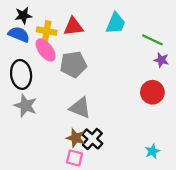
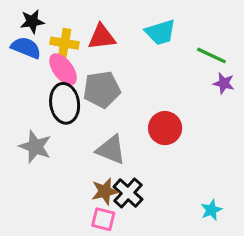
cyan trapezoid: (116, 23) -> (160, 32), turned 50
black ellipse: (21, 74) -> (65, 103), moved
red circle: (152, 92) -> (165, 128), moved
brown star: (76, 138) -> (105, 191), turned -30

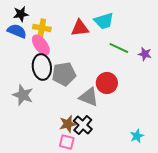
red triangle: (102, 37) -> (80, 28), moved
green line: (211, 55) -> (119, 48), moved
gray pentagon: (102, 89) -> (64, 74), moved
gray triangle: (111, 150) -> (89, 97), moved

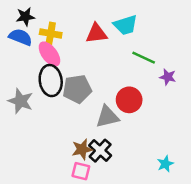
purple star: (145, 54) -> (168, 77), moved
gray star: (23, 95) -> (21, 101), moved
gray triangle: (89, 97) -> (107, 117), turned -35

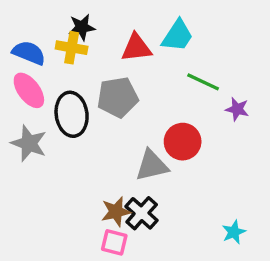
black star: (25, 17) -> (82, 27), moved
cyan trapezoid: (125, 25) -> (177, 36), turned -40
pink ellipse: (49, 54) -> (29, 90), moved
gray pentagon: (77, 89) -> (118, 97), moved

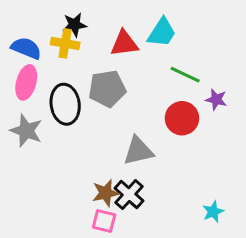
pink ellipse: (29, 90) -> (26, 82), turned 52
red circle: (183, 142) -> (182, 118), moved

